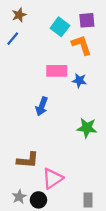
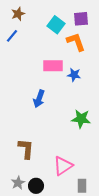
brown L-shape: (28, 160) -> (26, 149), turned -90
pink triangle: (52, 178) -> (63, 166), moved

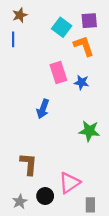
blue line: (12, 36) -> (13, 39), turned -40
pink rectangle: (53, 66) -> (58, 72), turned 72
black circle: (36, 186) -> (45, 196), moved

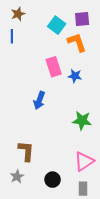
pink triangle: (69, 183) -> (84, 161), moved
black circle: (45, 196) -> (53, 180), moved
gray star: (20, 202) -> (17, 177), moved

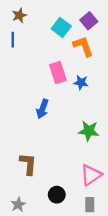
purple square: (82, 19) -> (89, 21), turned -35
gray star: (17, 177) -> (18, 205), moved

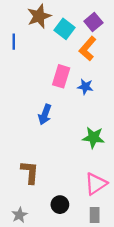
brown star: (19, 15) -> (39, 16), moved, size x1.5
orange L-shape: (83, 46) -> (88, 49), turned -120
pink rectangle: (58, 73) -> (61, 76), turned 35

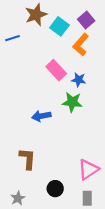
blue line: (14, 42) -> (12, 38), turned 72
pink rectangle: (61, 76) -> (56, 70), turned -60
blue arrow: (45, 114) -> (41, 116), moved, turned 60
green star: (93, 138) -> (72, 102), moved

